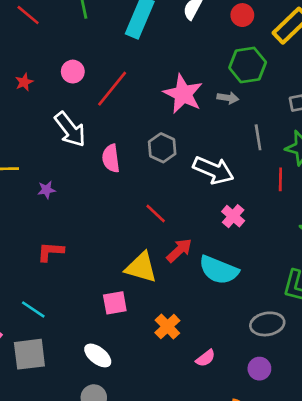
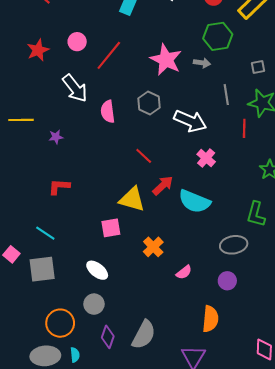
red star: (24, 82) -> (38, 50), size x1.5

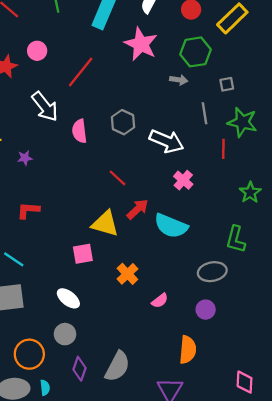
pink circle: (77, 42) -> (37, 51), moved
pink star: (166, 60) -> (141, 44), moved
gray square: (258, 67) -> (227, 84), moved

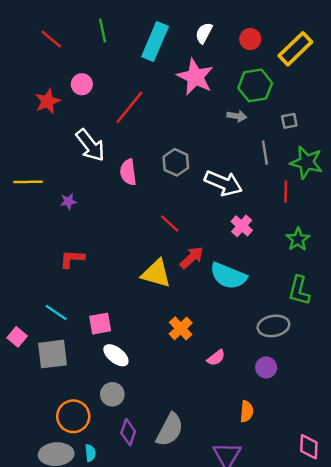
green star: (250, 192) -> (298, 239), moved
pink square: (83, 254) -> (100, 324), moved
orange semicircle: (188, 350) -> (247, 411), size x0.7

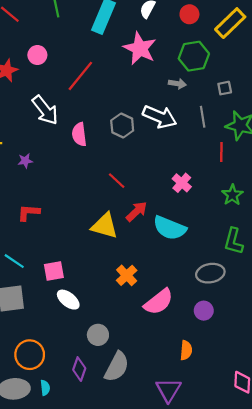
white arrow: (223, 183) -> (160, 117), moved
pink semicircle: (216, 358) -> (159, 302), size x1.8
gray circle: (112, 394) -> (98, 335), moved

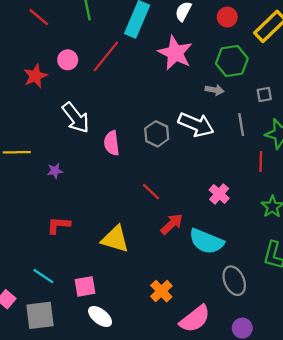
red line: (80, 76) -> (106, 56), moved
yellow triangle: (105, 226) -> (115, 239), moved
gray ellipse: (210, 273) -> (234, 281), moved, turned 76

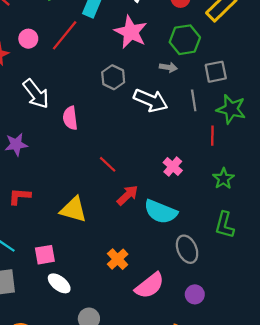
gray square: (264, 95) -> (216, 72), size x1.5
gray hexagon: (157, 134) -> (113, 77), moved
purple star: (55, 171) -> (16, 144), size x1.5

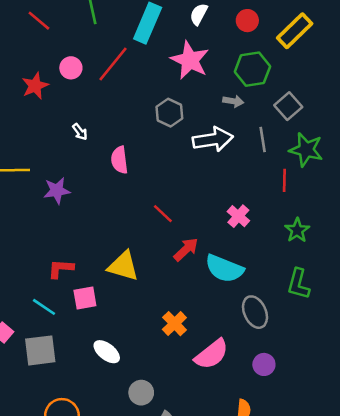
gray square: (216, 72) -> (288, 106), turned -30
white arrow: (36, 94) -> (80, 132), size x0.5
white arrow: (151, 100) -> (213, 139), turned -32
red L-shape: (19, 196) -> (61, 269), moved
pink square: (45, 255) -> (85, 298), moved

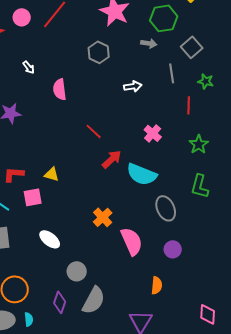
white arrow: (213, 139) -> (133, 86), moved, size x0.6
green star: (306, 150) -> (206, 81), size x0.6
yellow triangle: (123, 266) -> (52, 174), moved, size x0.6
pink semicircle: (212, 354) -> (132, 241), turned -76

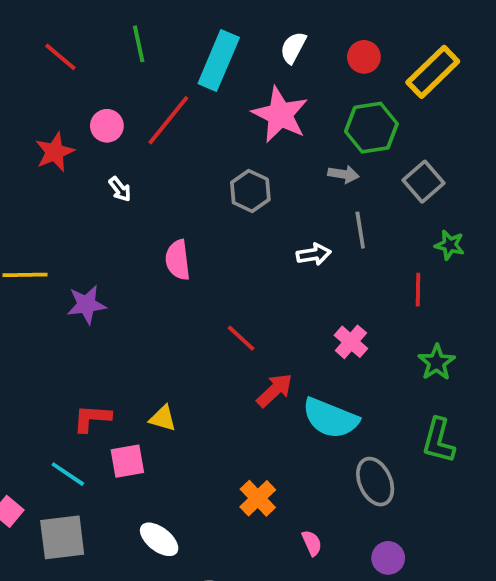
white arrow: (29, 67) -> (120, 189), moved
gray line: (172, 73) -> (360, 230), moved
pink semicircle: (132, 241) -> (312, 543), size x0.5

